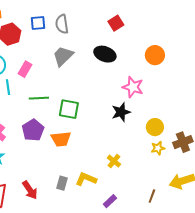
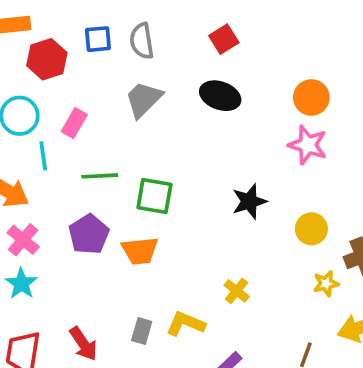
red square: (116, 23) -> (224, 39), moved
pink star: (133, 87) -> (308, 145), moved
yellow star: (158, 148) -> (326, 284), moved

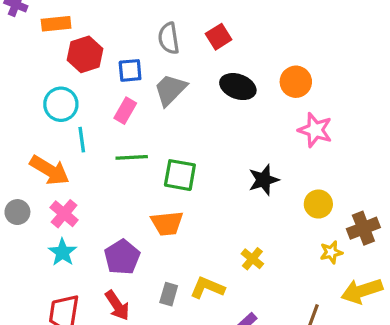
blue square: (98, 39) -> (130, 70), moved
red square: (224, 39) -> (219, 37), moved
orange circle: (311, 97) -> (296, 82), moved
pink rectangle: (74, 123) -> (125, 111), moved
purple pentagon: (89, 234) -> (122, 257), moved

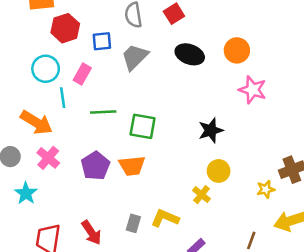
pink rectangle: (125, 111) -> (82, 74), moved
yellow circle: (318, 204) -> (219, 171), moved
cyan star: (62, 252) -> (26, 193), moved
purple pentagon: (122, 257) -> (95, 166), moved

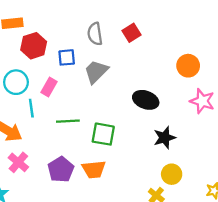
black ellipse: (190, 54) -> (146, 100), moved

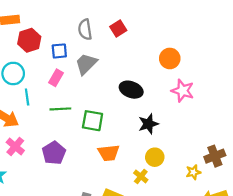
pink rectangle: (49, 87) -> (56, 78), moved
orange trapezoid: (94, 169) -> (109, 153), moved

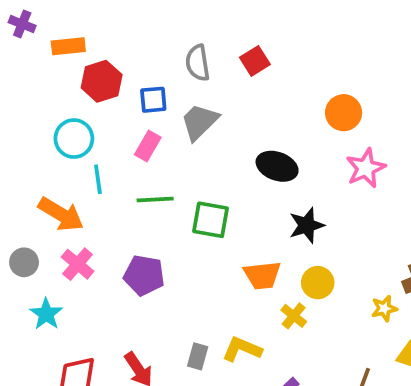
pink star: (183, 91) -> (366, 168), turned 30
purple pentagon: (54, 153) -> (144, 275), turned -30
orange trapezoid: (109, 153) -> (262, 275), moved

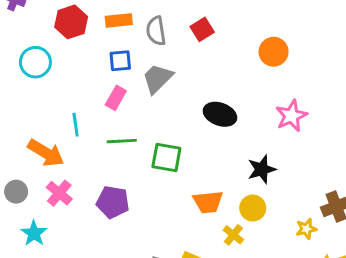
orange rectangle: (68, 46) -> (119, 20), moved
red hexagon: (102, 81) -> (71, 22), moved
orange circle: (344, 113) -> (274, 52), moved
cyan circle: (74, 139) -> (35, 62), moved
black star: (307, 225) -> (262, 169), moved

